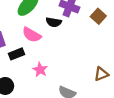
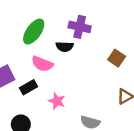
brown square: (98, 16) -> (117, 58), moved

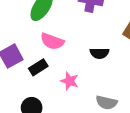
black semicircle: (65, 47) -> (99, 53), moved

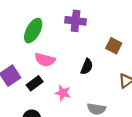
black semicircle: (99, 53) -> (87, 67), turned -63

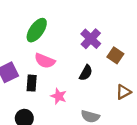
purple cross: (76, 21) -> (91, 39), moved, turned 30
black rectangle: (35, 83) -> (32, 83), turned -56

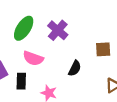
purple cross: (91, 39) -> (58, 30), moved
brown square: (115, 55) -> (103, 49), turned -35

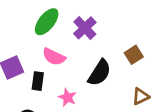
brown square: (103, 49) -> (134, 55), turned -35
black semicircle: (75, 68) -> (99, 73), size x1.5

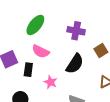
purple cross: (85, 28) -> (76, 31), moved, turned -36

